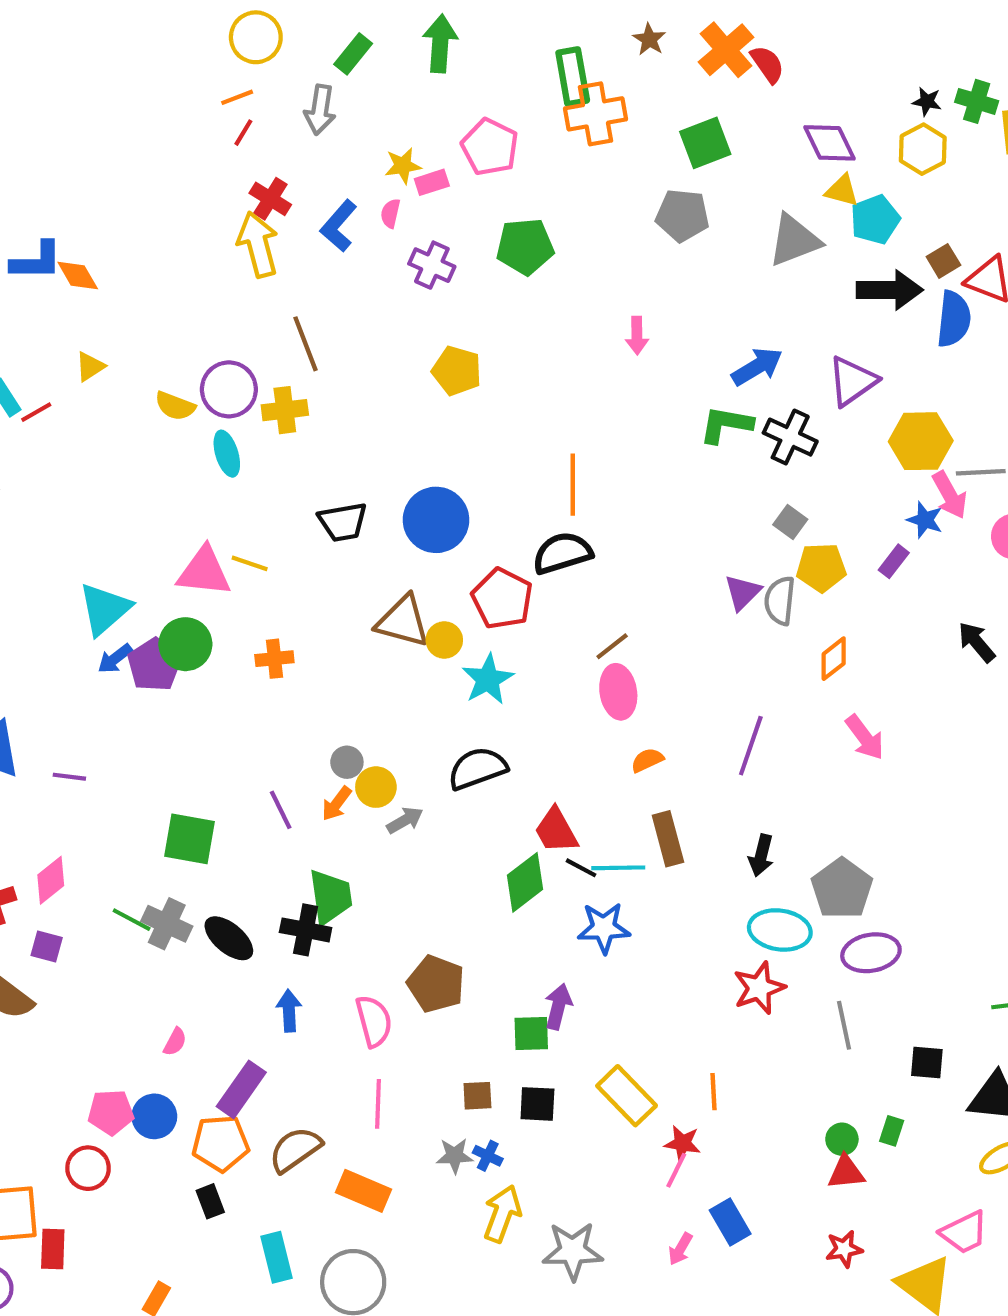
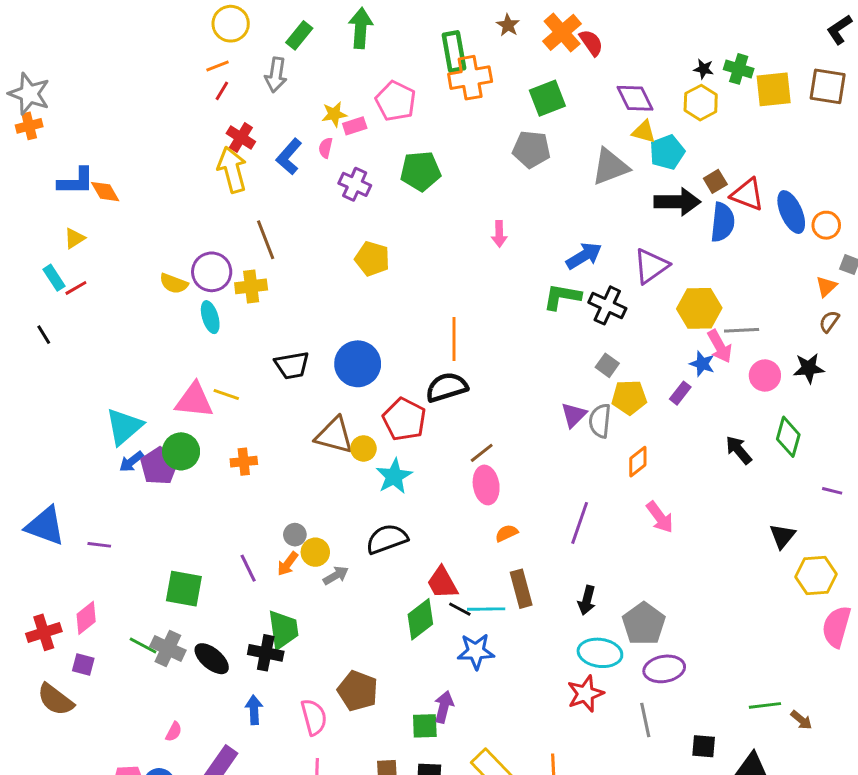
yellow triangle: (90, 367) -> (74, 238), moved

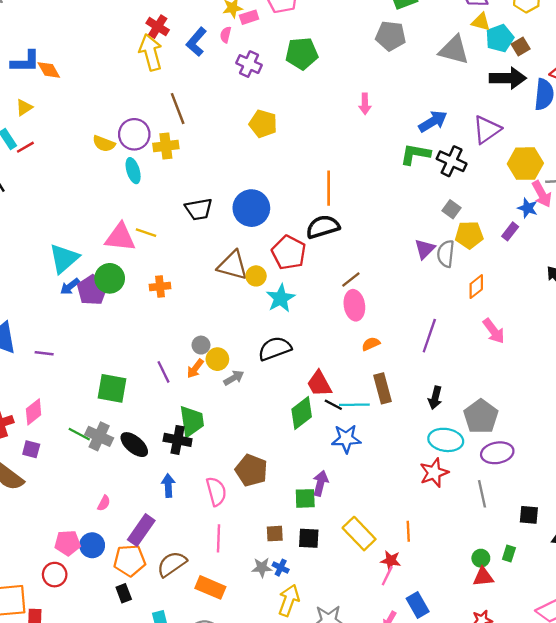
gray triangle: (610, 167) -> (454, 50), turned 36
brown square: (715, 181) -> (521, 46), moved

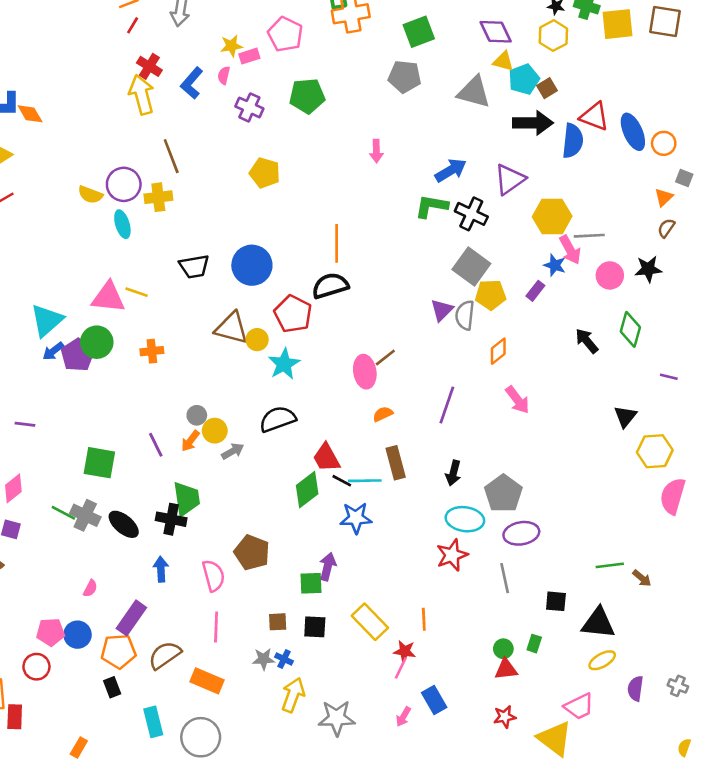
gray square: (452, 209) -> (471, 266), size x1.8
brown line: (351, 279) -> (385, 358), moved

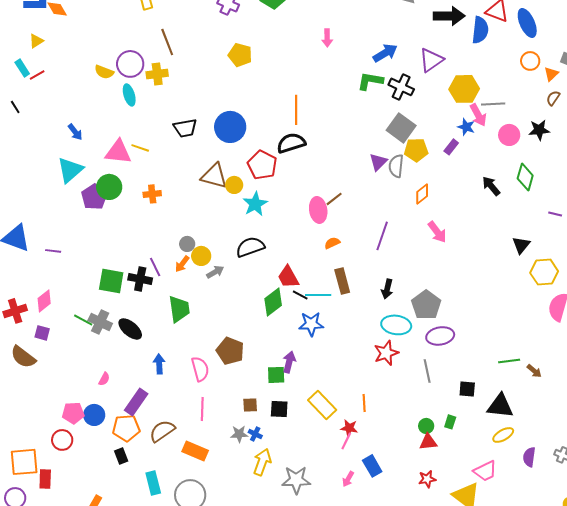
orange circle: (664, 143) -> (530, 61), moved
blue arrow: (53, 351) -> (75, 132), moved, turned -90
black cross: (171, 519) -> (140, 279), moved

